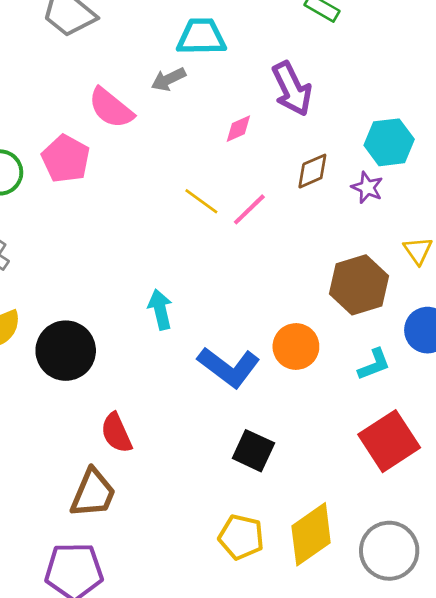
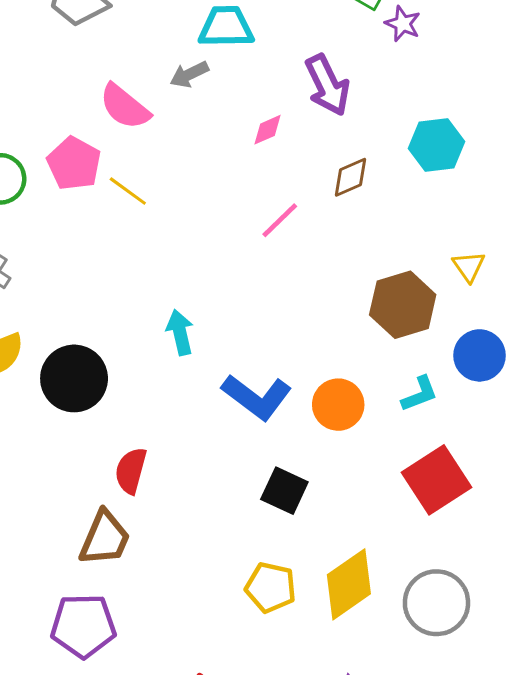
purple star: (367, 188) -> (403, 24), moved
yellow line: (201, 201) -> (128, 191), moved
orange circle: (296, 347) -> (338, 405), moved
red semicircle: (116, 433) -> (131, 471), turned 39

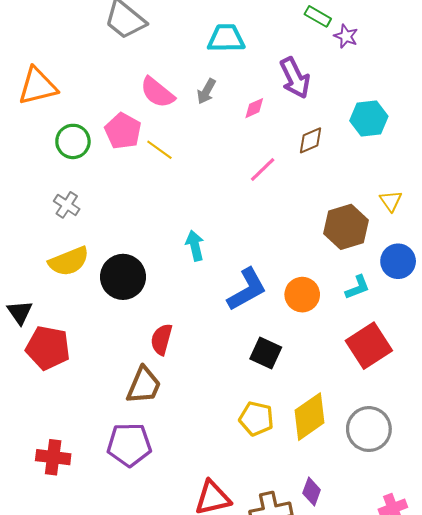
gray arrow: (189, 74) -> (206, 91), moved, turned -35
blue L-shape: (257, 397) -> (247, 289), turned -66

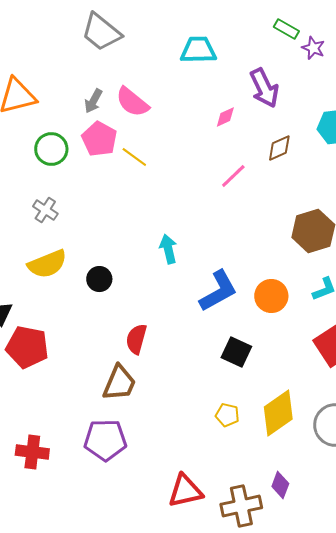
gray arrow: (206, 91) -> (93, 101), moved
black circle: (123, 277) -> (99, 279), size x0.6
yellow pentagon: (256, 419) -> (227, 415), size x0.7

